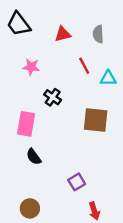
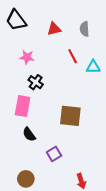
black cross: (53, 97) -> (36, 82), moved
brown square: (96, 120) -> (70, 116), moved
purple square: (77, 182) -> (54, 154), moved

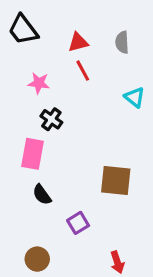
red line: (73, 56) -> (83, 71), moved
cyan triangle: (93, 67) -> (135, 97), turned 40
brown square: (70, 116) -> (116, 181), moved

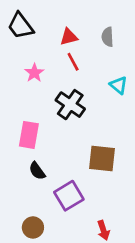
pink star: (39, 83) -> (34, 73), turned 30
black cross: (51, 119) -> (70, 105), moved, size x1.5
purple square: (78, 223) -> (69, 196), size x1.5

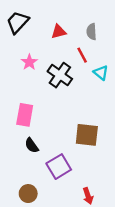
black trapezoid: (21, 26) -> (18, 22), turned 80
red line: (73, 62) -> (82, 55), moved
black cross: (70, 105) -> (60, 75), moved

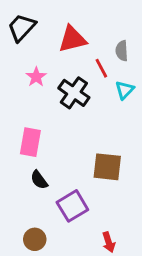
red triangle: (59, 32) -> (72, 39), size x1.5
gray semicircle: (92, 32) -> (122, 51), moved
cyan triangle: (101, 73) -> (125, 90), turned 35

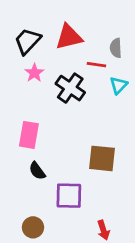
black trapezoid: (22, 28) -> (27, 41), moved
red line: (101, 68) -> (96, 65), turned -54
purple square: (72, 206) -> (69, 196), turned 32

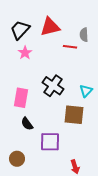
cyan triangle: (119, 85) -> (86, 91), moved
black cross: (70, 88) -> (53, 86), moved
brown circle: (33, 227) -> (17, 159), moved

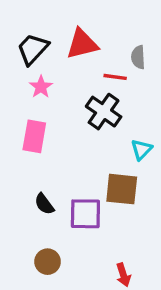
black cross: (53, 86) -> (104, 112), moved
pink rectangle: (21, 98) -> (34, 136), moved
purple square: (50, 142) -> (85, 214), moved
brown circle: (17, 159) -> (48, 262), moved

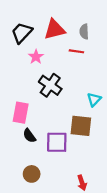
gray semicircle: (138, 57) -> (84, 32), moved
pink star: (41, 87) -> (36, 57), moved
black cross: (104, 112) -> (50, 85), moved
pink rectangle: (34, 136) -> (21, 113), moved

